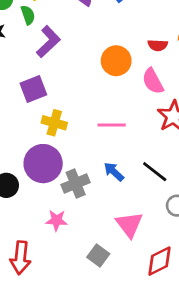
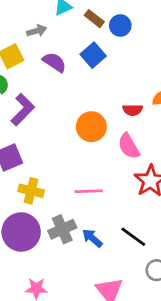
gray cross: (76, 183) -> (62, 229), moved

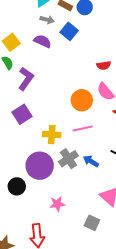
gray arrow: (37, 31) -> (47, 20), moved, turned 40
orange circle: (91, 127) -> (82, 100), moved
yellow cross: (31, 191) -> (52, 135), moved

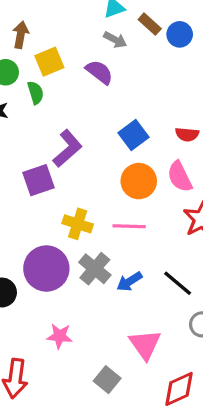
blue square: (69, 31) -> (133, 135), moved
purple L-shape: (26, 79) -> (68, 148), moved
gray cross: (68, 159) -> (95, 269), turned -30
blue arrow: (91, 161) -> (129, 281), turned -77

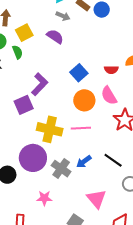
yellow cross: (78, 224) -> (50, 129), size x1.4
gray cross: (95, 269) -> (61, 169), moved

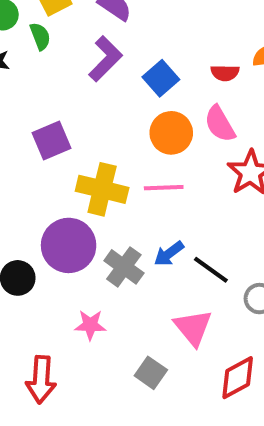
purple L-shape: (40, 84) -> (105, 59), moved
black line: (113, 160) -> (211, 270), moved

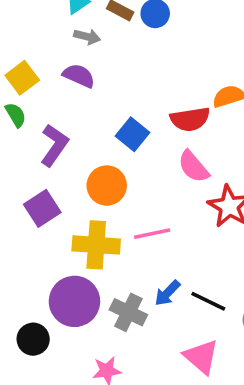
purple L-shape: (105, 59) -> (54, 145), moved
red semicircle: (225, 73) -> (190, 119), size x1.5
orange circle: (171, 133) -> (107, 186), moved

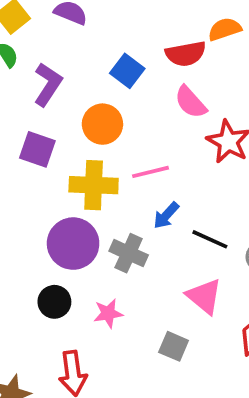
purple square: (42, 208) -> (37, 149), turned -36
blue arrow: (167, 293) -> (166, 215), moved
black circle: (33, 339) -> (54, 302), moved

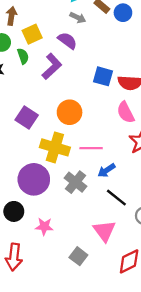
blue square: (127, 71) -> (103, 76), moved, turned -36
purple L-shape: (48, 84) -> (52, 66), moved
blue arrow: (166, 215) -> (106, 170), moved
gray cross: (129, 253) -> (75, 182), moved

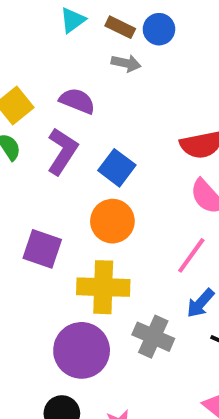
gray arrow: (78, 18) -> (126, 63), moved
blue square: (103, 76) -> (117, 168), moved, turned 36
pink line: (91, 148) -> (191, 255), moved, turned -40

